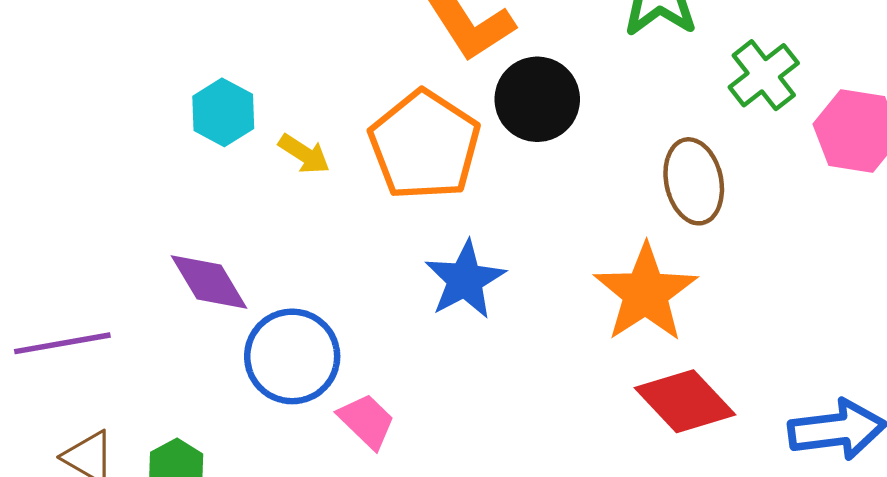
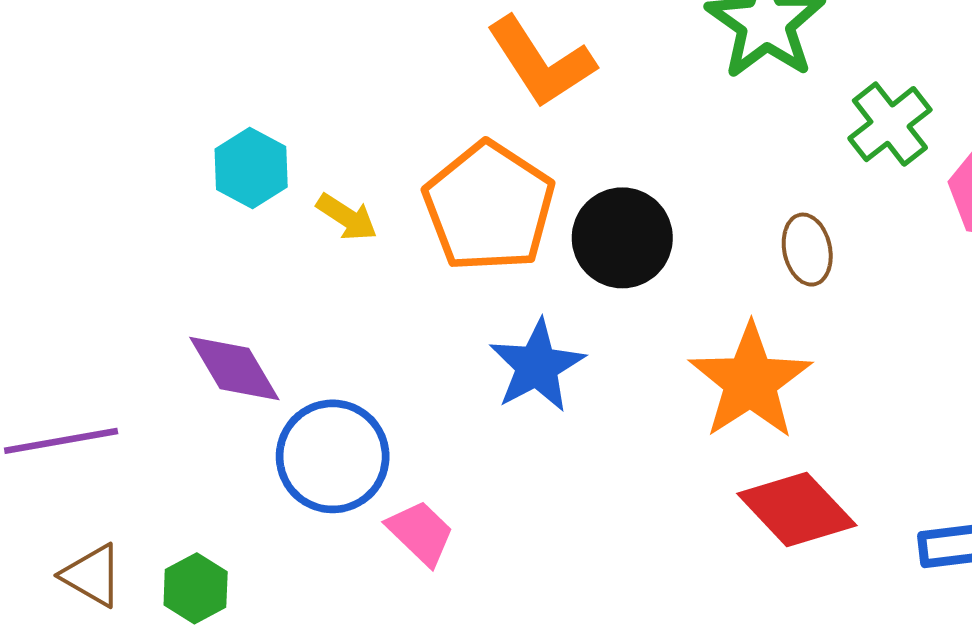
black circle: (537, 99) -> (622, 238), moved
brown ellipse: (694, 181) -> (807, 250), size x0.7

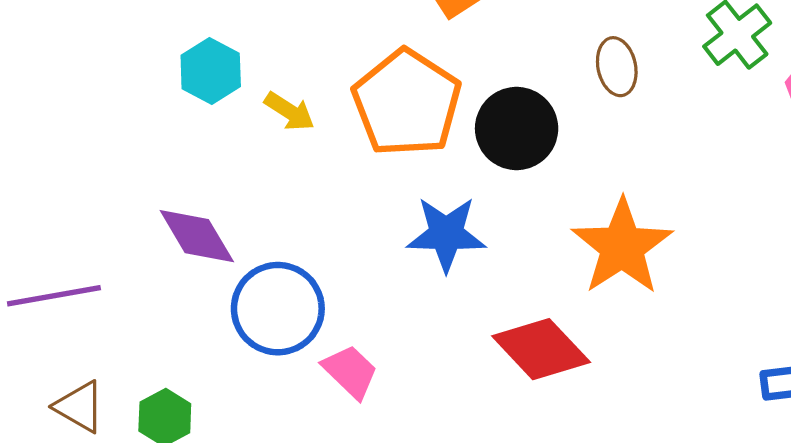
brown ellipse: (807, 250) -> (617, 67), moved
blue star: (537, 366) -> (446, 234), turned 30
red diamond: (797, 509) -> (541, 349), moved

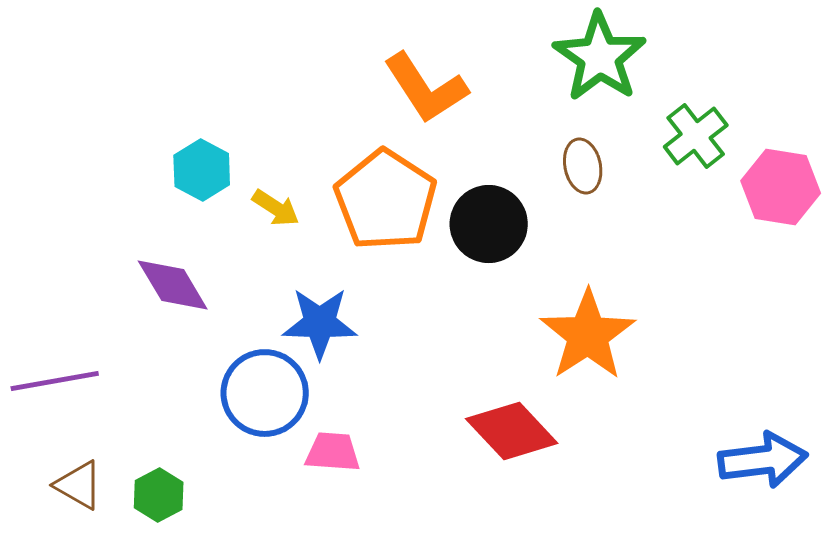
blue star: (446, 234) -> (320, 323), moved
purple diamond: (197, 236) -> (173, 285), moved
pink trapezoid: (350, 372) -> (333, 452), turned -40

